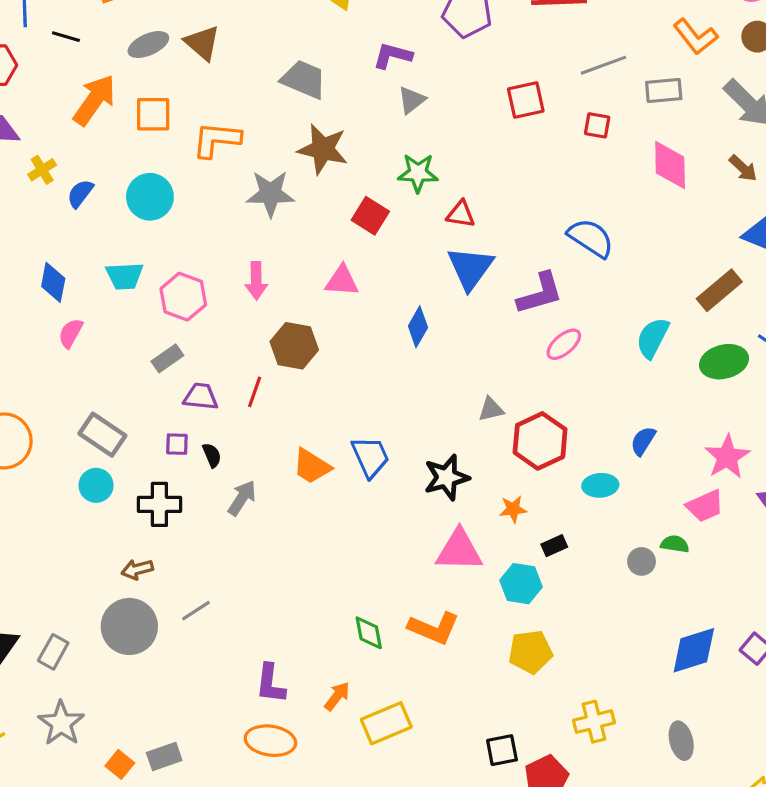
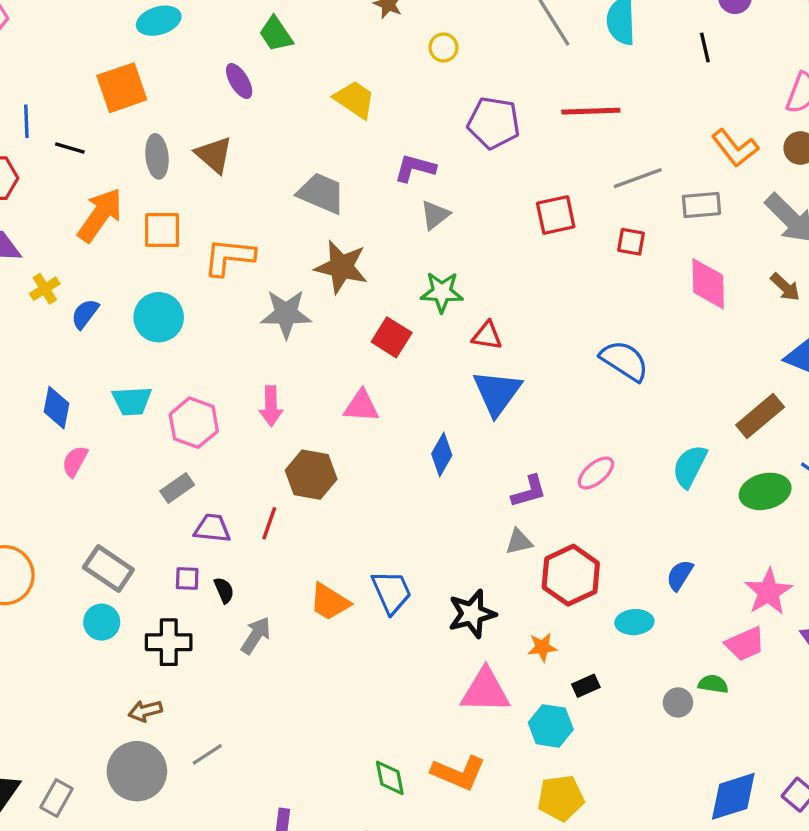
gray ellipse: (148, 45) -> (157, 156), turned -72
purple L-shape: (540, 293) -> (529, 491), moved, size x0.7

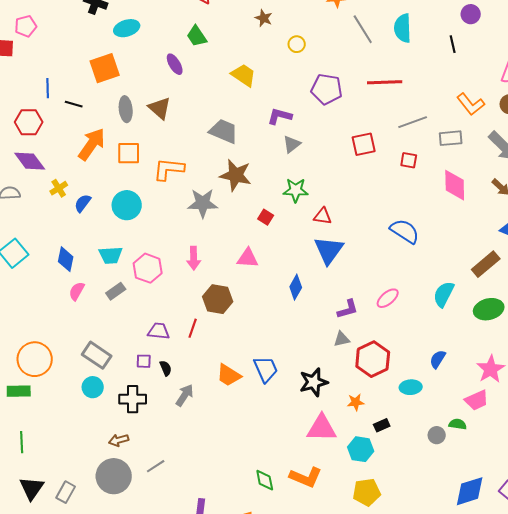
red square: (392, 337) -> (266, 217), size x0.7
gray rectangle: (177, 488) -> (116, 291), moved

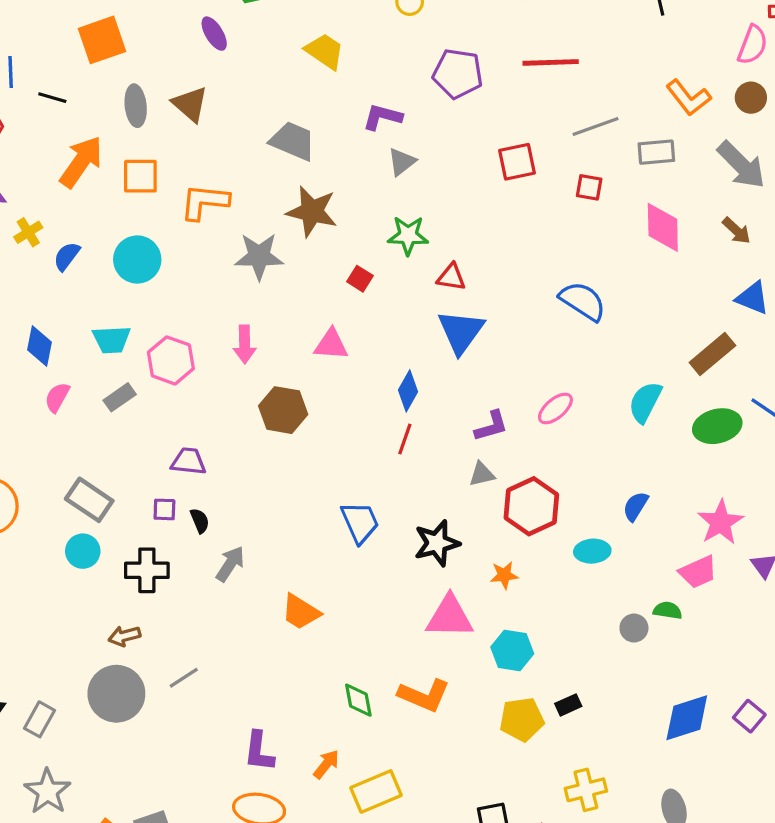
red line: (193, 328) -> (405, 439), moved
orange trapezoid: (229, 375) -> (301, 612), moved
black rectangle: (382, 425) -> (568, 705), moved

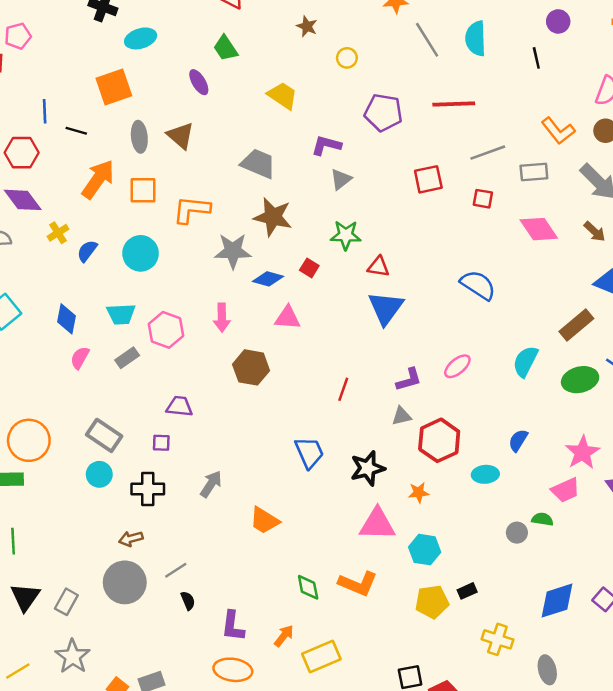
pink diamond: (663, 227) -> (539, 229), turned -33
blue diamond: (408, 391) -> (268, 279), moved, turned 76
black semicircle: (200, 521) -> (188, 601), moved
yellow cross: (586, 790) -> (497, 639), moved, turned 32

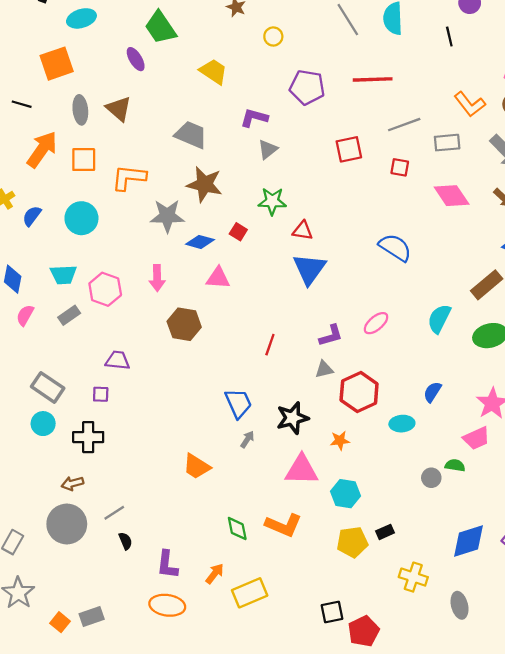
green trapezoid: (226, 48) -> (160, 27), size x1.4
gray arrow: (211, 484) -> (247, 439), moved, size x0.7

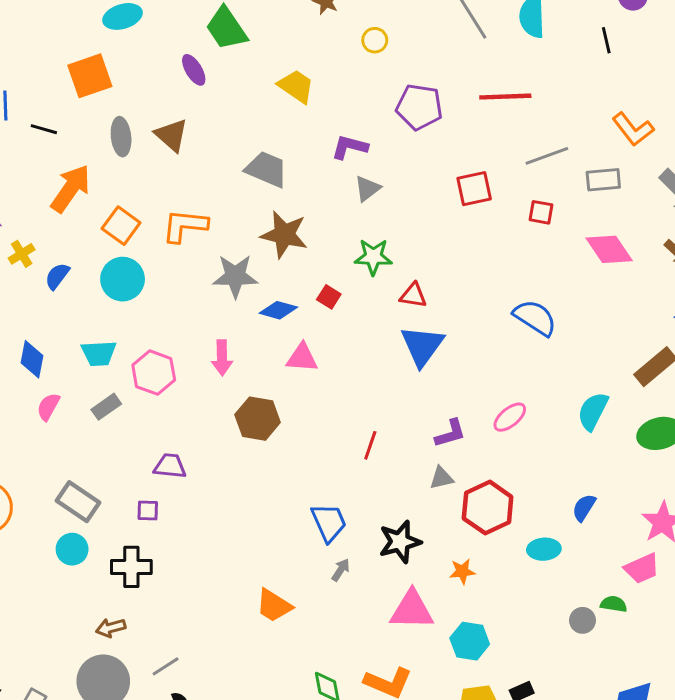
orange square: (84, 160) -> (121, 226), moved, turned 36

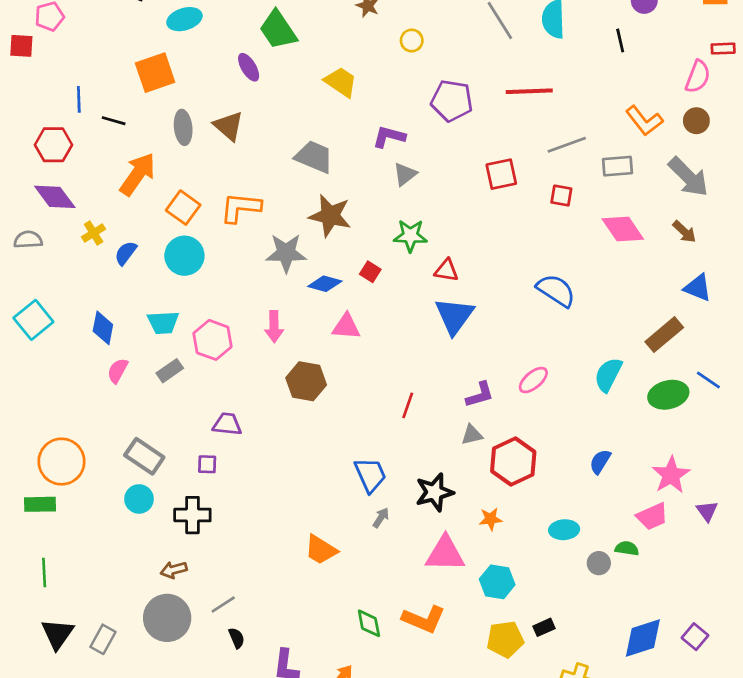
cyan ellipse: (544, 549) -> (564, 530), moved

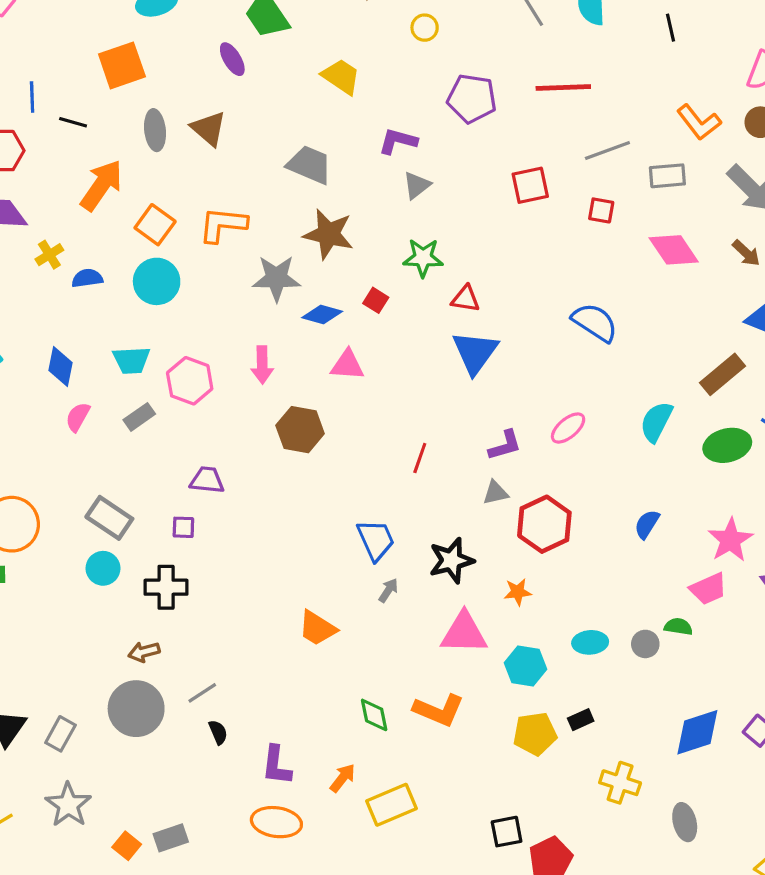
blue semicircle: (126, 253) -> (87, 278), turned 45
cyan ellipse: (564, 530) -> (590, 642), moved

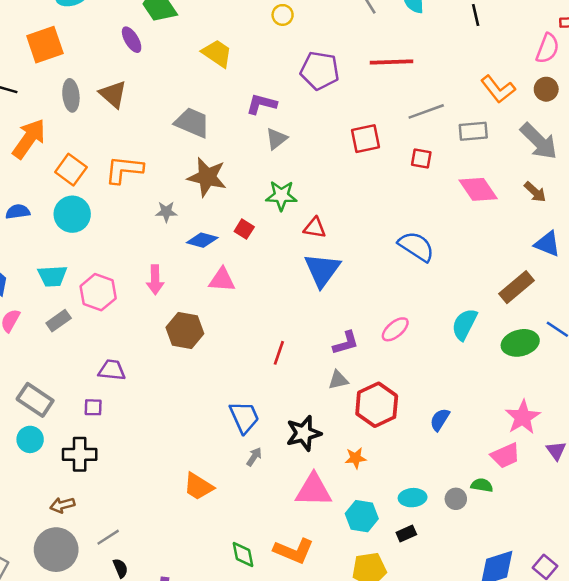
gray star: (276, 278) -> (166, 212), size x0.6
blue semicircle: (647, 524) -> (440, 420), moved
black rectangle: (581, 720) -> (406, 533), moved

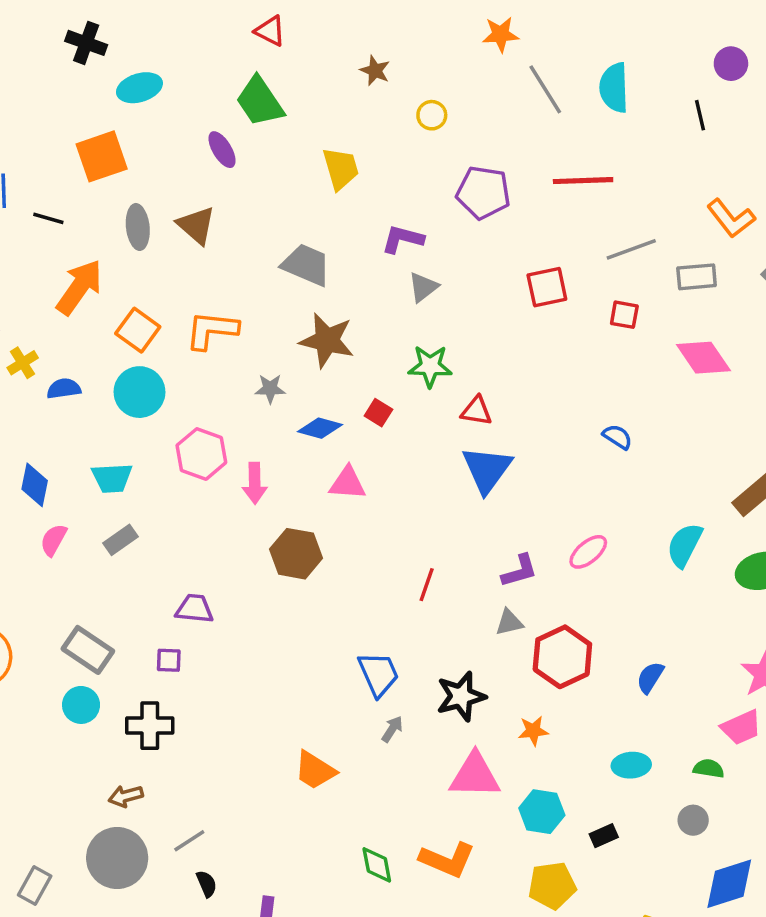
yellow trapezoid: (217, 53) -> (341, 169), turned 40
blue semicircle: (416, 246) -> (617, 437), size x0.6
pink hexagon: (98, 292) -> (201, 454), moved
cyan ellipse: (413, 498) -> (631, 765), moved
gray circle: (456, 499) -> (693, 820), moved

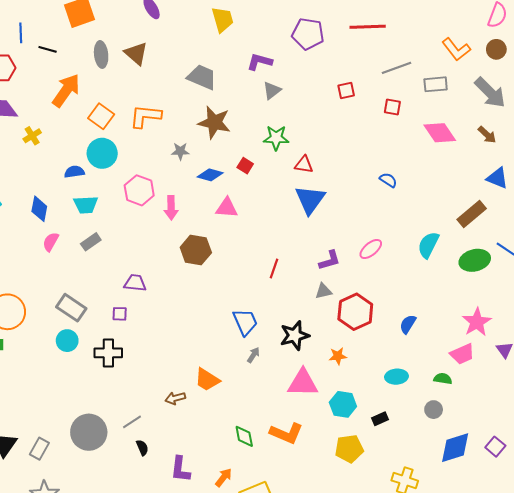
red square: (547, 287) -> (346, 90), size x0.7
blue semicircle: (64, 389) -> (74, 172), moved
brown arrow: (126, 796) -> (175, 398), moved

